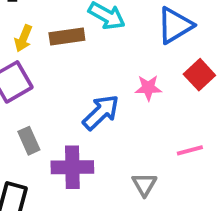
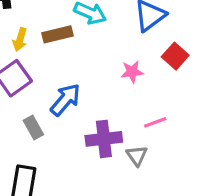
blue arrow: (101, 112) -> (65, 100), moved
pink line: (190, 150) -> (155, 122), moved
purple cross: (72, 167) -> (104, 139), moved

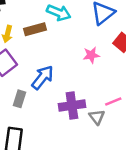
pink line: (155, 122) -> (113, 101), moved
gray rectangle: (33, 128) -> (20, 99), turned 49

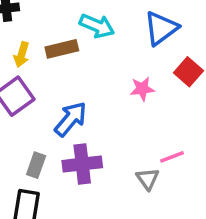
gray rectangle: (20, 99) -> (36, 165), moved
purple cross: (72, 106) -> (82, 164), moved

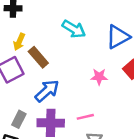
brown rectangle: (62, 49) -> (38, 57), moved, turned 55
pink line: (172, 157) -> (85, 117), moved

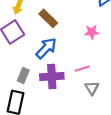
brown rectangle: (38, 57) -> (48, 18), moved

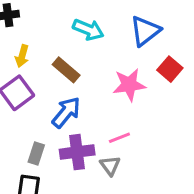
pink star: (92, 32) -> (129, 85), size x1.5
gray triangle: (92, 88) -> (110, 166), moved

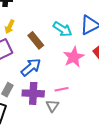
cyan arrow: (88, 30) -> (63, 29), moved
pink star: (129, 85) -> (74, 57), turned -30

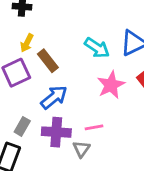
brown rectangle: (36, 40) -> (48, 61), moved

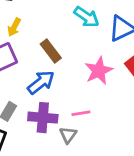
cyan arrow: (97, 48) -> (87, 17), moved
brown rectangle: (48, 61) -> (51, 51), moved

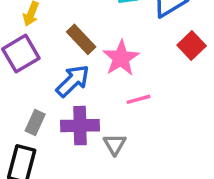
pink star: (99, 71) -> (121, 58), moved
pink line: (81, 113) -> (138, 99), moved

